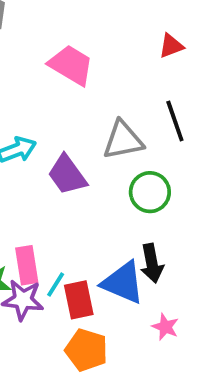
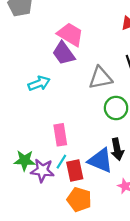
purple trapezoid: (67, 175) -> (64, 53), moved
pink rectangle: (27, 265) -> (60, 135), moved

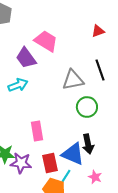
purple trapezoid: (64, 53) -> (26, 58), moved
cyan line: (61, 162) -> (66, 176), moved

